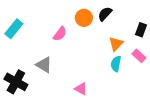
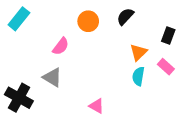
orange circle: (84, 18) -> (88, 21), moved
cyan rectangle: (14, 29) -> (19, 19), moved
pink semicircle: (60, 34) -> (61, 46), moved

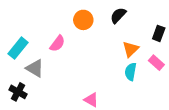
cyan rectangle: (19, 19) -> (18, 48), moved
gray triangle: (52, 77) -> (35, 68), moved
black cross: (19, 98) -> (18, 92), size x0.7

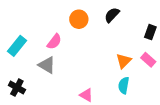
orange triangle: (131, 49) -> (124, 61), moved
gray triangle: (35, 68) -> (47, 65), moved
cyan semicircle: (131, 72) -> (124, 85), moved

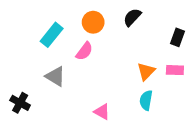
pink semicircle: (54, 42) -> (84, 51), moved
cyan rectangle: (17, 46) -> (52, 35), moved
pink rectangle: (148, 60) -> (175, 70), turned -40

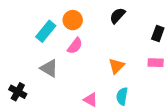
orange circle: (93, 22) -> (73, 20), moved
orange triangle: (146, 71) -> (116, 66), moved
cyan semicircle: (146, 100) -> (122, 96), moved

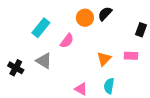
orange circle: (73, 20) -> (85, 18), moved
pink rectangle: (156, 63) -> (131, 56), moved
black cross: (18, 92) -> (16, 68), moved

